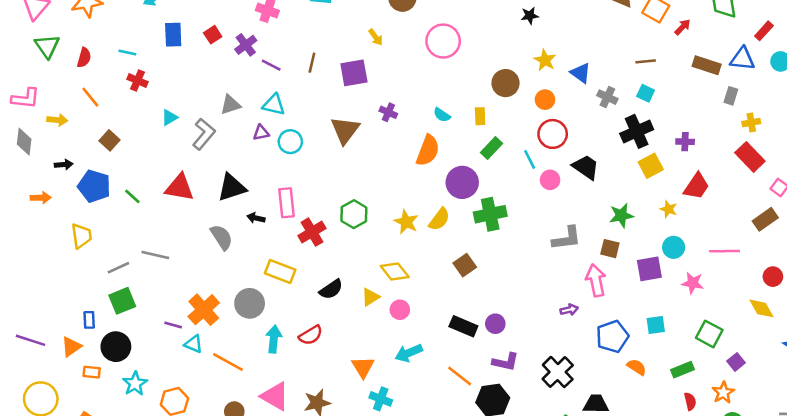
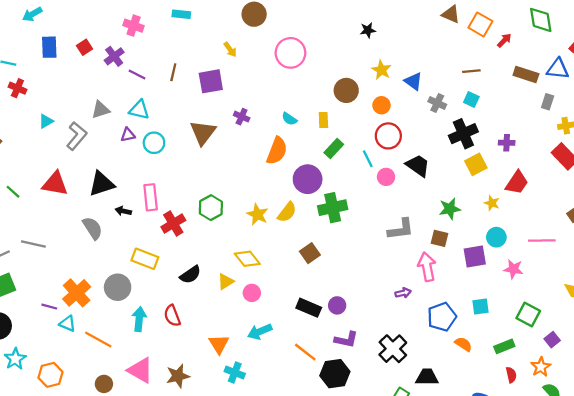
red semicircle: (311, 335) -> (172, 316), turned 100

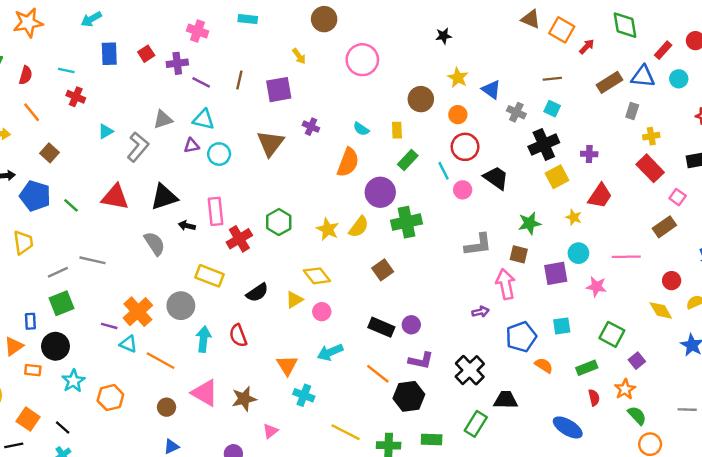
purple cross: (114, 56) -> (177, 63), turned 30
brown rectangle: (526, 75) -> (609, 82), turned -50

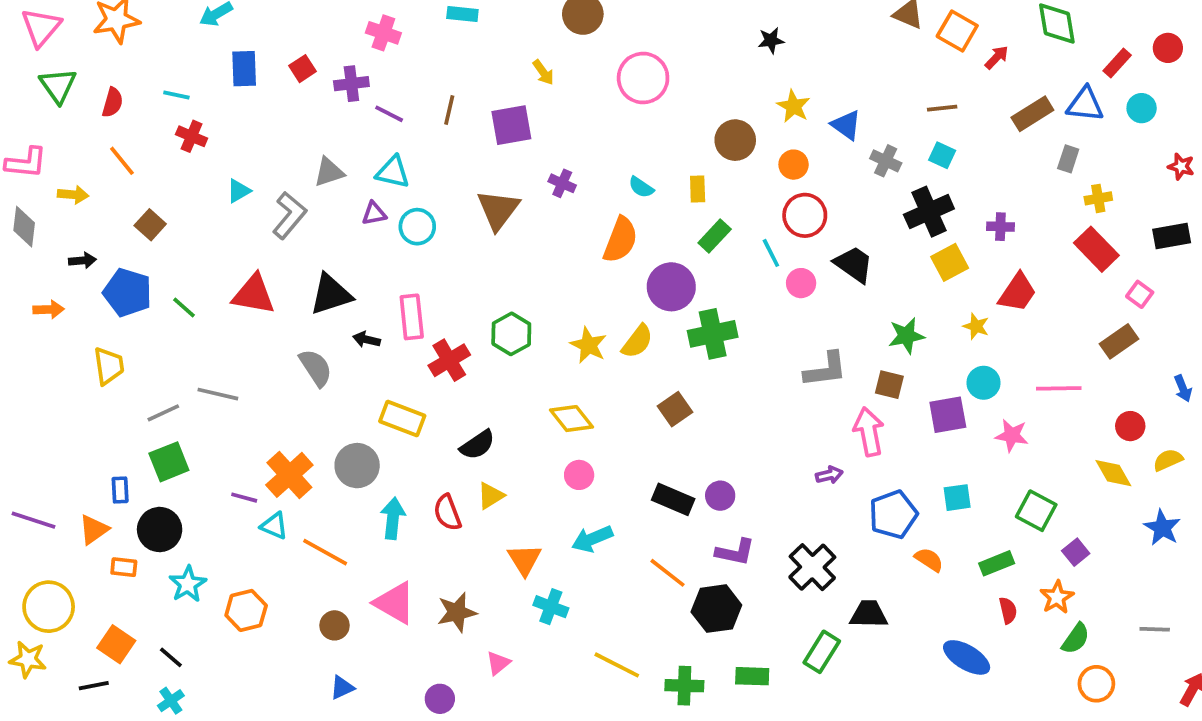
yellow triangle: (294, 300) -> (491, 496), moved
green semicircle: (637, 416) -> (1076, 639), turned 78

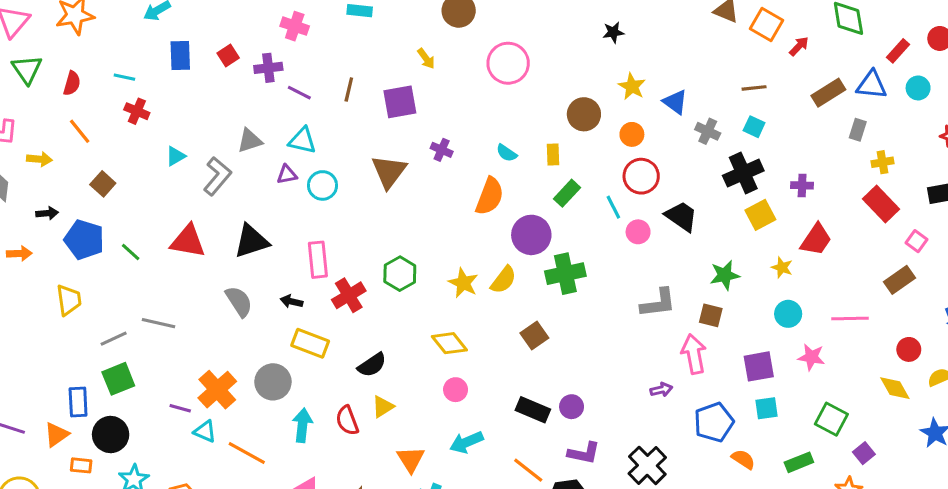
black arrow: (366, 340) -> (292, 301), moved
purple square: (948, 415) -> (759, 366), moved
blue rectangle: (120, 490) -> (78, 402), size x1.4

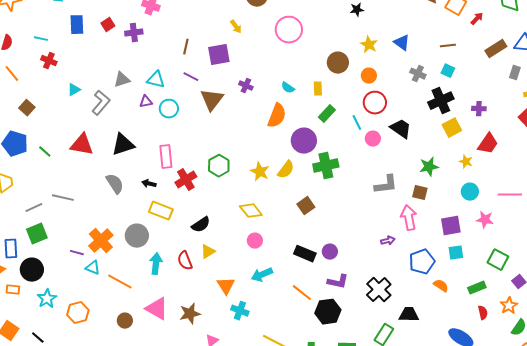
purple line: (299, 93) -> (191, 77), moved
blue triangle: (675, 102) -> (402, 43), moved

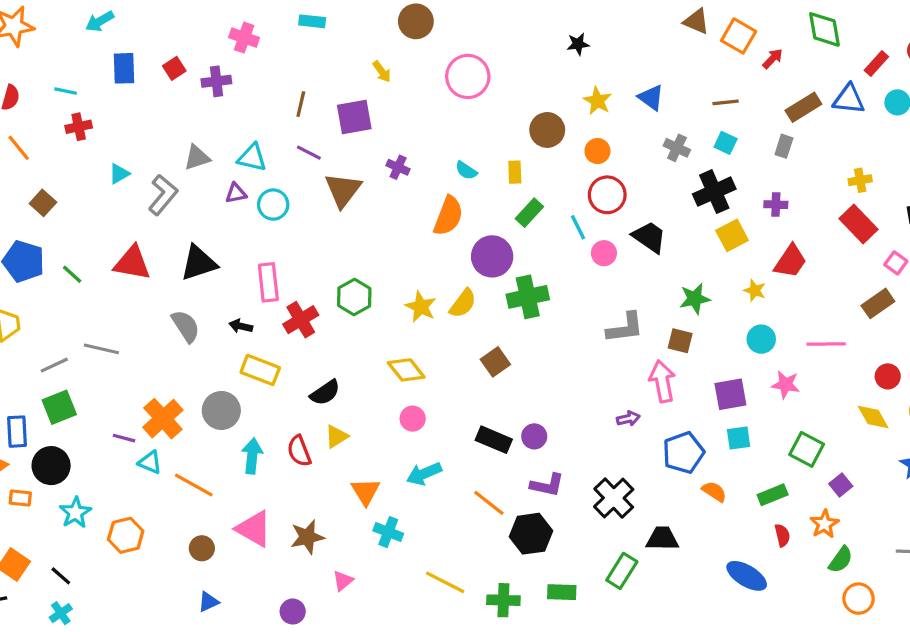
red cross: (49, 61) -> (79, 127), turned -35
gray rectangle: (515, 73) -> (784, 146), moved

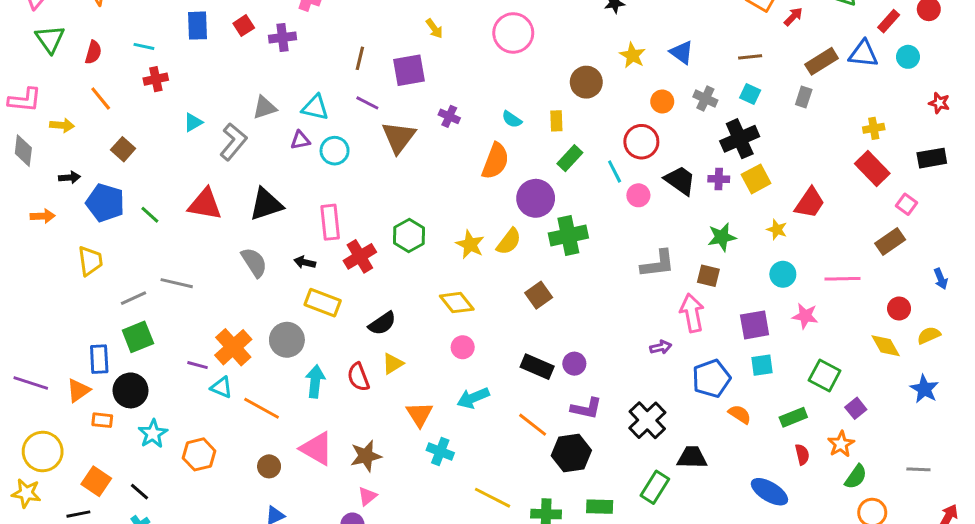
orange circle: (597, 151) -> (662, 101), moved
purple cross: (776, 205) -> (719, 179), moved
pink triangle: (343, 581) -> (367, 496), moved

